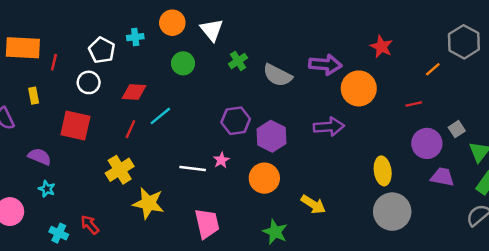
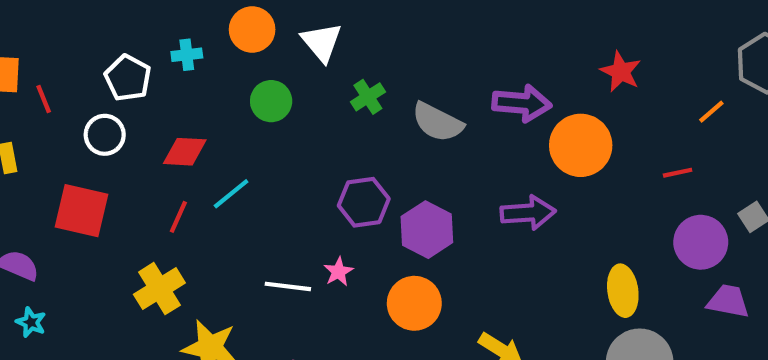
red line: (54, 62) -> (44, 99), turned -35

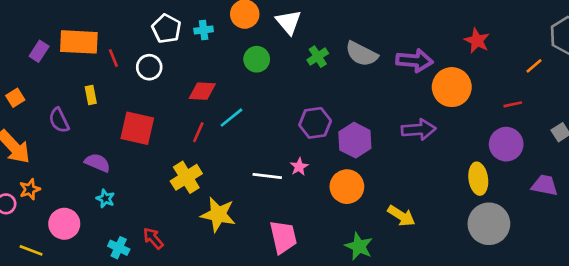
white pentagon: (128, 78) -> (166, 29), moved
gray semicircle: (437, 122) -> (362, 54), moved
white circle: (105, 135) -> (149, 67), moved
purple circle: (701, 242) -> (506, 144), moved

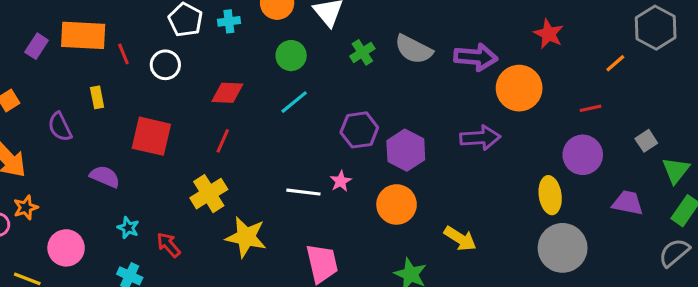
cyan line: (231, 118) -> (294, 102), moved
cyan star: (105, 199) -> (128, 228), moved
red arrow: (153, 238) -> (168, 245), moved

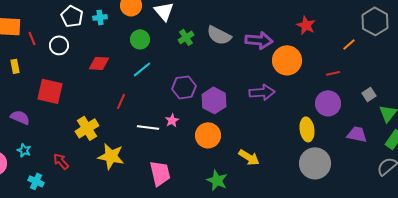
red line: (223, 141) -> (121, 101), moved
cyan star: (128, 228) -> (24, 150), moved

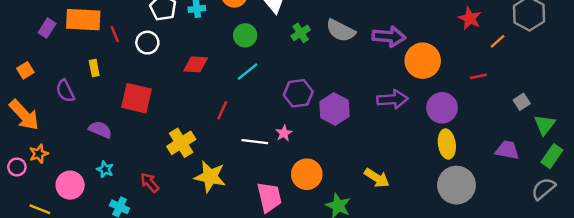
red star: (306, 25) -> (470, 18), moved
purple circle: (328, 103) -> (442, 108), moved
orange circle: (208, 135) -> (307, 174), moved

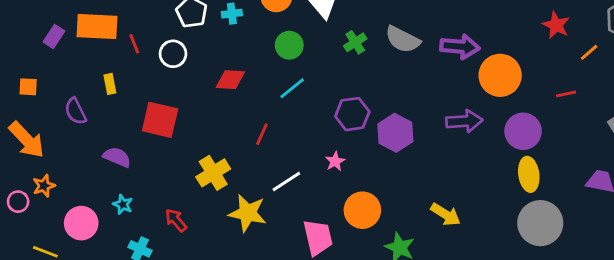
orange square: (25, 70) -> (28, 87), turned 35
white line: (255, 142) -> (286, 181), moved, turned -40

